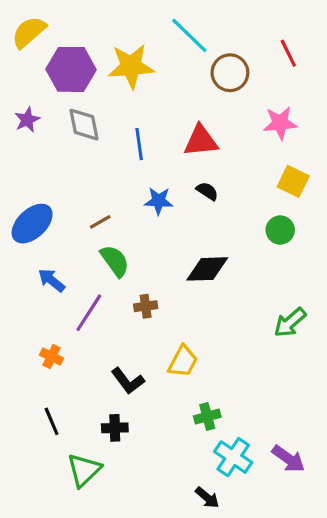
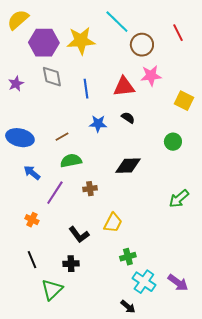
purple star: (27, 120) -> (16, 84), moved
pink star: (280, 123) -> (151, 76), moved
yellow square: (293, 181) -> (184, 101), moved
blue ellipse: (32, 224) -> (20, 138), turned 56
green semicircle: (115, 261) -> (71, 161), turned -65

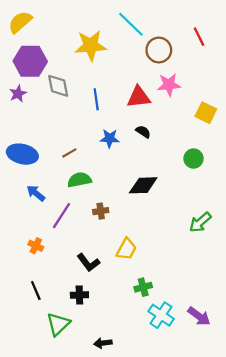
purple hexagon: (44, 43) -> (30, 61), moved
black arrow: (128, 307) -> (103, 343), moved, turned 133

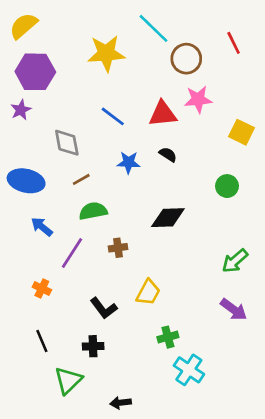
gray diamond: (58, 86) -> (67, 143), moved
blue line: (96, 99) -> (113, 116), turned -45
purple arrow: (199, 316) -> (234, 309), moved

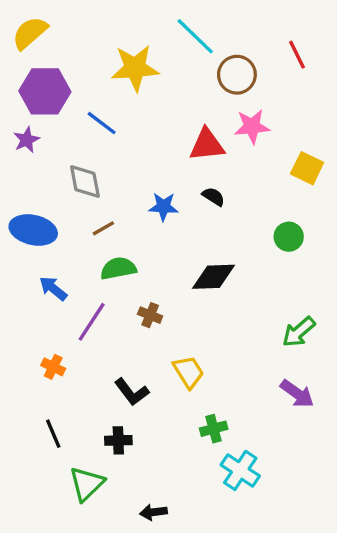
blue line: (113, 116) -> (102, 123), moved
brown cross: (118, 248) -> (150, 315), turned 30
yellow trapezoid: (148, 292) -> (188, 372), turned -60

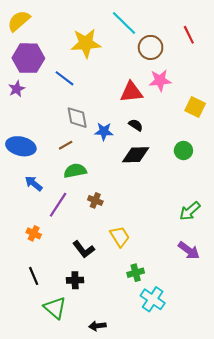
gray diamond: (85, 182) -> (77, 118), moved
black diamond: (214, 277) -> (136, 155), moved
green triangle: (87, 484) -> (55, 308), turned -35

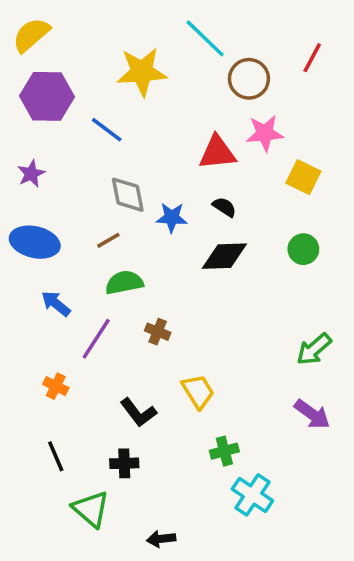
red line: (189, 35) -> (312, 58), turned 54
purple star: (17, 89) -> (31, 174), moved
yellow square: (195, 107) -> (303, 177), moved

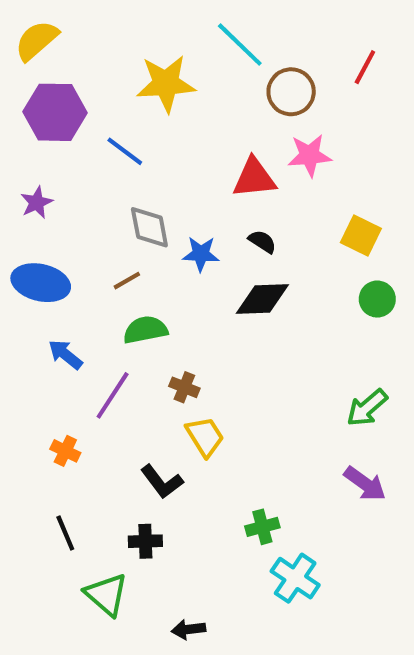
yellow square: (303, 177) -> (361, 235), moved
green circle: (303, 249) -> (377, 299), moved
yellow trapezoid: (198, 391) -> (205, 437), moved

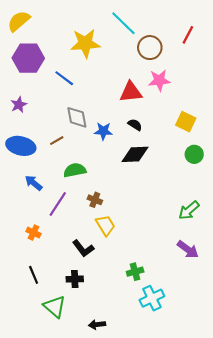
brown line: (127, 281) -> (57, 141), moved
cyan cross: (295, 578) -> (152, 298), turned 30

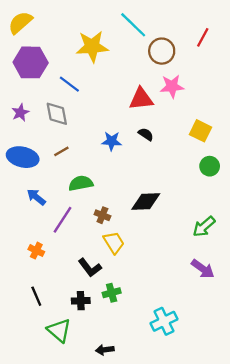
gray diamond: (77, 117) -> (57, 114), moved
black diamond: (135, 154) -> (146, 202), moved
green cross: (135, 272) -> (112, 293), moved

